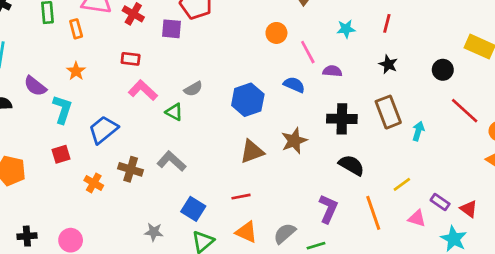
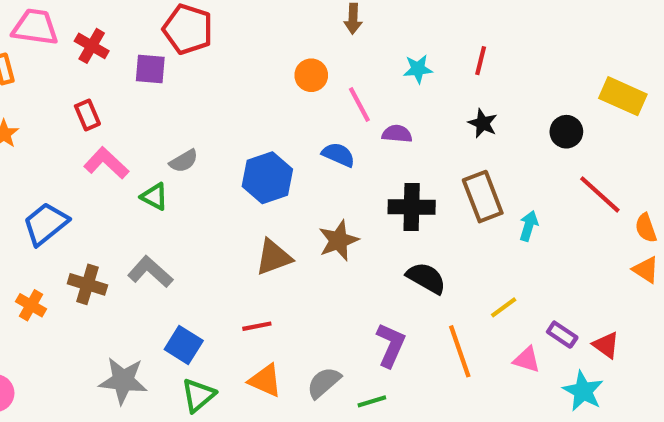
red rectangle: (131, 59) -> (87, 115), turned 60
gray star: (154, 232) -> (123, 381), size x1.6

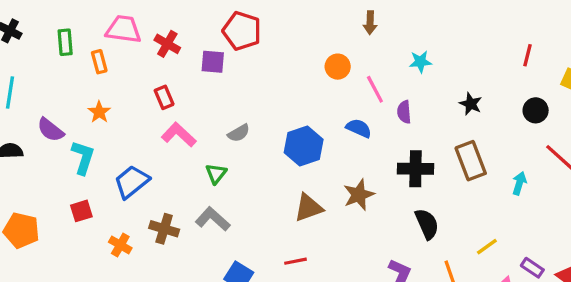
red line: (481, 61) -> (527, 55), moved
purple semicircle: (397, 134) -> (404, 112), turned -100
green triangle: (154, 197) -> (216, 174), moved, turned 40
cyan arrow: (529, 226) -> (519, 183), moved
black semicircle: (426, 278) -> (427, 224), turned 36

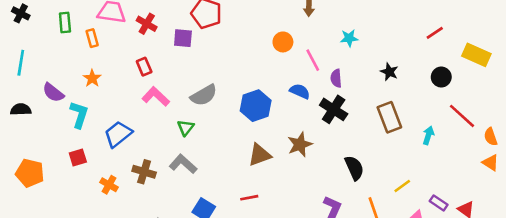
red line: (527, 55) -> (435, 33), turned 42
gray semicircle: (239, 133) -> (204, 95), size x1.5
black cross: (416, 169) -> (334, 109), moved, turned 32

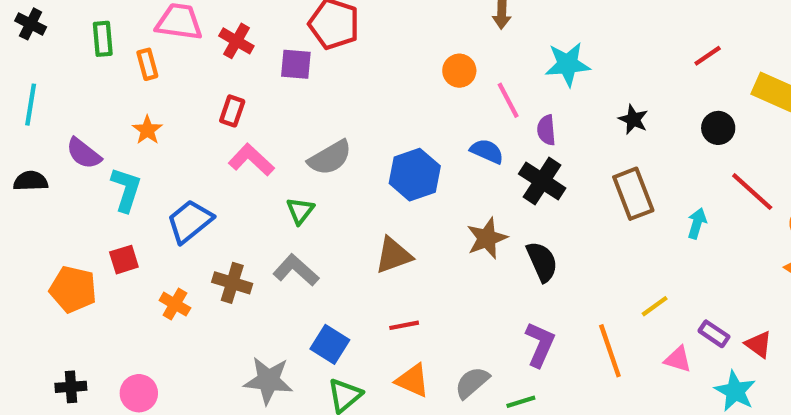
cyan star: (349, 38) -> (568, 64), size x1.5
red rectangle: (144, 67) -> (232, 111), turned 42
brown triangle: (260, 155) -> (394, 255), moved
black semicircle: (354, 168) -> (542, 262), moved
orange pentagon: (30, 173) -> (73, 289), moved

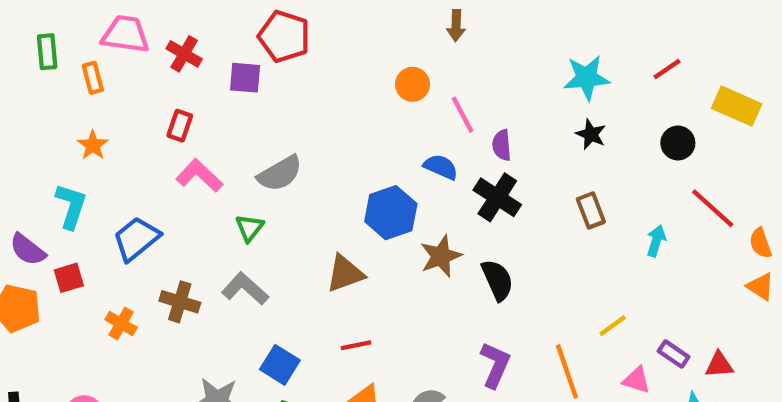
cyan star: (568, 64) -> (587, 78), moved
purple semicircle: (84, 153) -> (28, 250), moved
blue hexagon: (415, 175) -> (391, 213), moved
brown rectangle: (633, 194) -> (591, 210), size x0.7
red triangle: (759, 344) -> (719, 365), turned -40

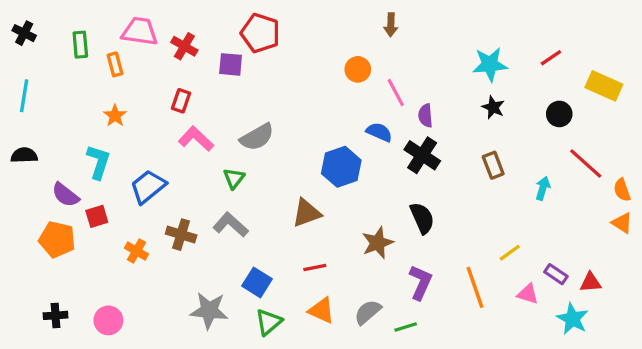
brown star: (441, 256) -> (378, 243), moved

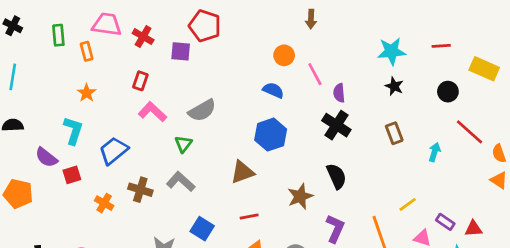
red line: (551, 58) -> (441, 46), turned 30
blue semicircle: (379, 132) -> (273, 90), moved
orange pentagon: (57, 239) -> (18, 194), moved

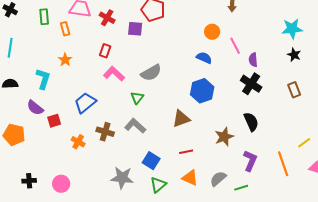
cyan L-shape: (73, 131) -> (43, 79), moved

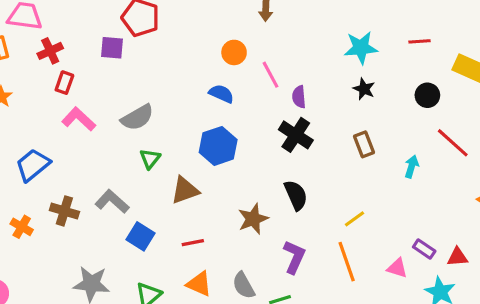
red cross: (107, 18) -> (50, 51), moved, turned 35
green triangle: (137, 98) -> (150, 159), moved
yellow line: (304, 143) -> (354, 219), moved
blue square: (151, 161) -> (141, 236), moved
gray semicircle: (218, 179) -> (244, 285), turned -78

